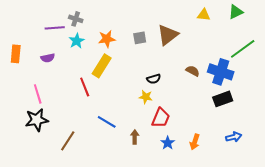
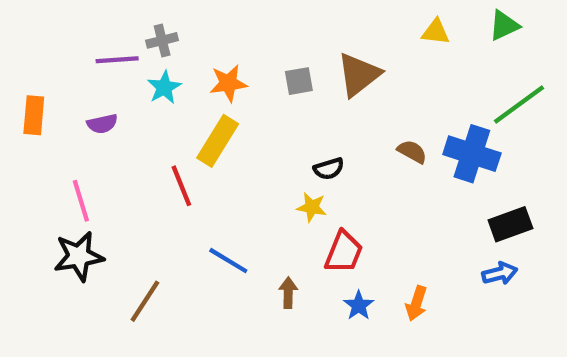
gray cross: (76, 19) -> (162, 40), turned -32
black rectangle: (223, 99) -> (510, 224), moved
blue arrow: (234, 137) -> (500, 273), moved

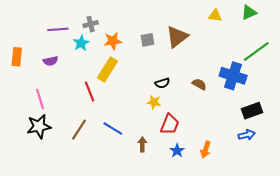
gray cross: (162, 40) -> (91, 24), moved
brown semicircle: (412, 152) -> (199, 84), moved
brown line: (145, 301) -> (79, 130), moved

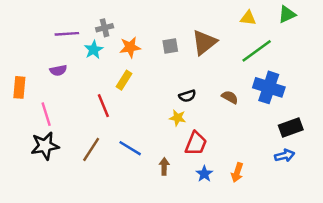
green line: (256, 51) -> (257, 51), moved
orange rectangle: (17, 57) -> (19, 87), moved
yellow rectangle: (107, 69) -> (124, 80), size x0.7

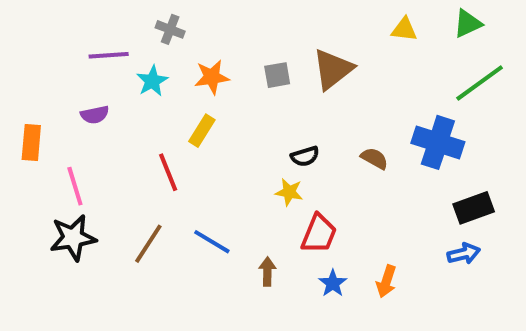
gray cross: (105, 28) -> (170, 29), moved, turned 35
green line: (257, 51) -> (480, 83), moved

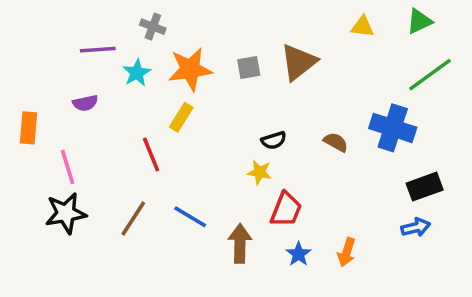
orange star: (212, 77) -> (190, 69), size x1.4
brown arrow: (267, 271) -> (240, 243), size x1.5

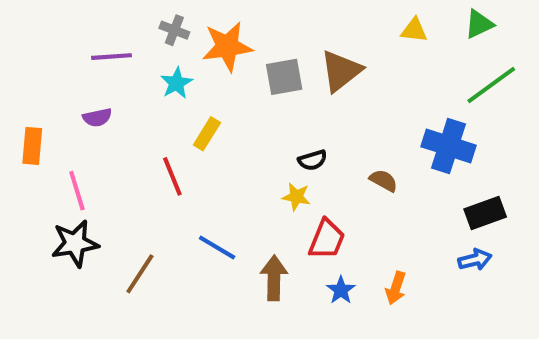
gray square: (249, 67) -> (284, 77), size x1.4
orange star: (190, 69) -> (227, 46), moved
cyan star: (137, 73) -> (176, 83), moved
brown semicircle: (336, 142) -> (384, 180), moved
brown line: (133, 219) -> (140, 274), moved

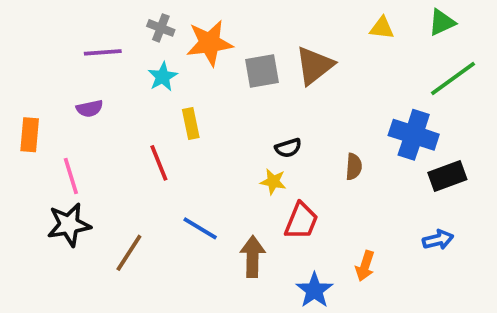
yellow rectangle: (207, 134) -> (191, 124), turned -44
brown semicircle: (384, 180) -> (354, 167), turned 65
black rectangle: (485, 213) -> (447, 176), moved
blue star: (341, 290) -> (314, 290), moved, size x1.4

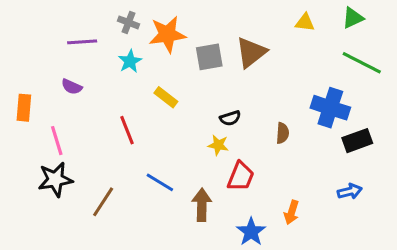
green line: (453, 79) -> (362, 63), turned 63
purple semicircle: (90, 109) -> (72, 87), turned 36
yellow rectangle: (191, 124) -> (166, 97), moved, turned -40

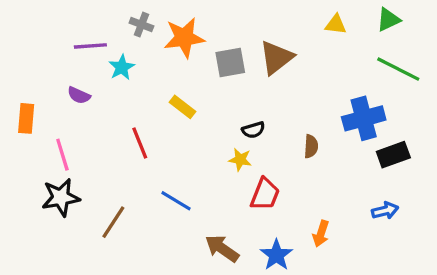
cyan star: (130, 61) -> (122, 67), moved
blue cross: (330, 108) -> (364, 118), turned -33
brown arrow: (202, 205) -> (222, 248), moved, turned -56

